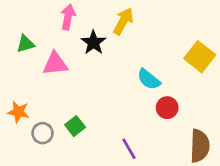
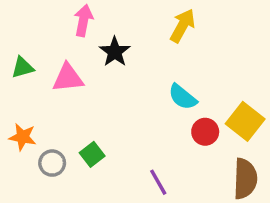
yellow arrow: (123, 21) -> (183, 26), moved
green triangle: (25, 44) -> (23, 67), moved
yellow square: (200, 57) -> (245, 121), moved

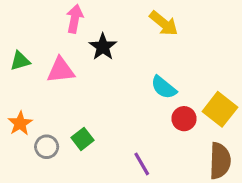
yellow arrow: (183, 26) -> (164, 23), turned 100
orange star: (23, 137) -> (20, 123), turned 30

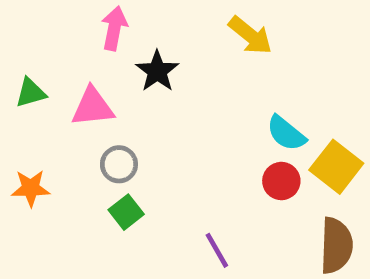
cyan semicircle: (164, 87) -> (286, 133), moved
orange star: (20, 123) -> (31, 188), turned 30
gray circle: (47, 147) -> (119, 164), moved

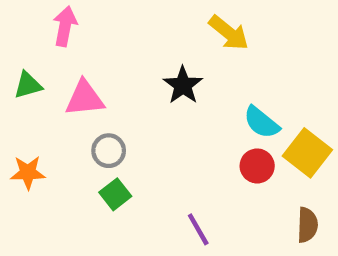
pink arrow: (114, 28) -> (65, 26), moved
black star: (157, 71) -> (183, 85), moved
brown semicircle: (336, 245) -> (307, 225), size x0.7

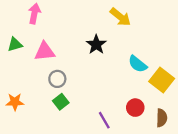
red circle: (257, 166) -> (135, 108), moved
orange star: (28, 173) -> (15, 102), moved

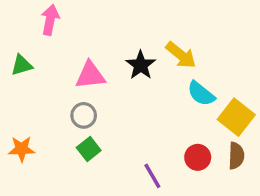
yellow arrow: (120, 17) -> (181, 55), moved
pink triangle: (45, 51) -> (90, 75), moved
brown semicircle: (162, 118) -> (236, 156), moved

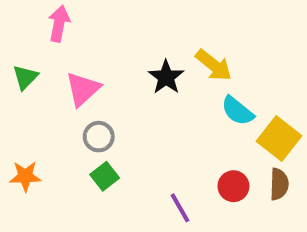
green triangle: (22, 65) -> (25, 77), turned -30
pink triangle: (90, 75) -> (83, 89), moved, turned -36

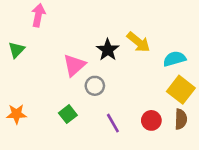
pink triangle: (83, 89) -> (74, 65), moved
cyan semicircle: (237, 111) -> (174, 59), moved, turned 125
gray circle: (99, 137) -> (95, 86), moved
purple line: (180, 208) -> (113, 123), moved

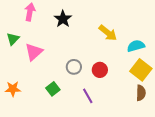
black star: (108, 50) -> (63, 19), moved
pink triangle: (74, 65) -> (34, 52), moved
red circle: (151, 120) -> (100, 70), moved

